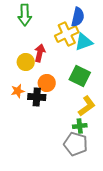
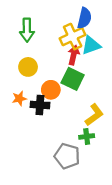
green arrow: (25, 15) -> (27, 30), moved
red arrow: (40, 53) -> (74, 55), moved
green square: (80, 76) -> (73, 79), moved
gray pentagon: (76, 144) -> (67, 156), moved

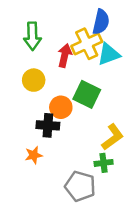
red arrow: (74, 55) -> (65, 56), moved
orange star: (19, 98) -> (34, 155), moved

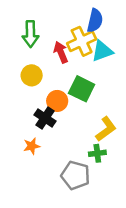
red arrow: (65, 56) -> (61, 52), turned -35
black cross: (48, 125) -> (45, 118), turned 30

